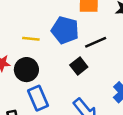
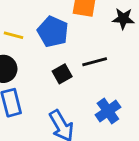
black line: (96, 42) -> (95, 62), moved

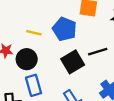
black square: (62, 74) -> (73, 62), size x1.5

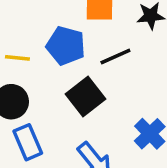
black line: (98, 52) -> (115, 56), moved

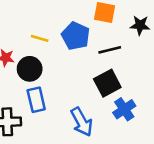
black square: (85, 96) -> (107, 83), moved

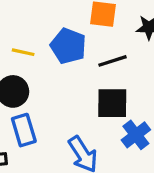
black square: (107, 83) -> (112, 103), turned 32

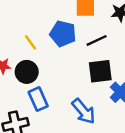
yellow line: (23, 52) -> (30, 42), turned 49

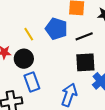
blue arrow: (84, 111) -> (69, 95), turned -125

